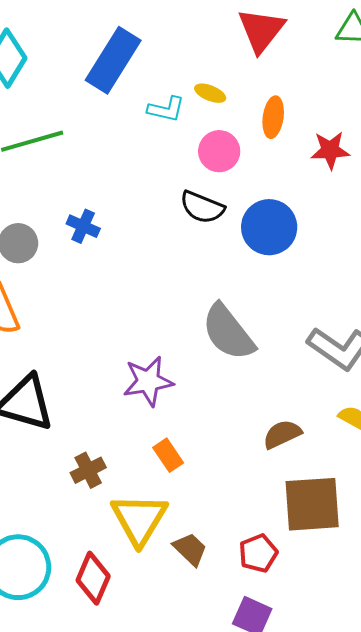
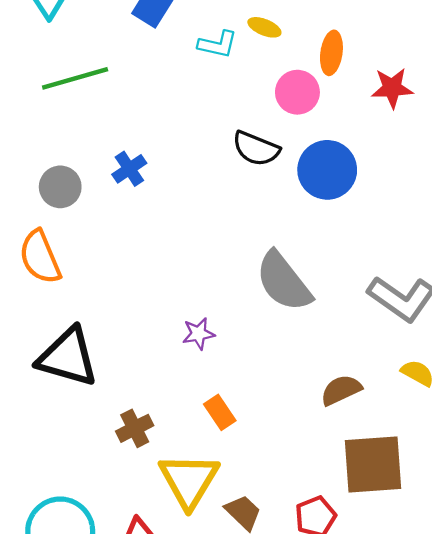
pink circle: (219, 151) -> (297, 92), moved
blue cross: (83, 226) -> (129, 169), turned 32
purple star: (148, 381) -> (199, 334), size x0.6

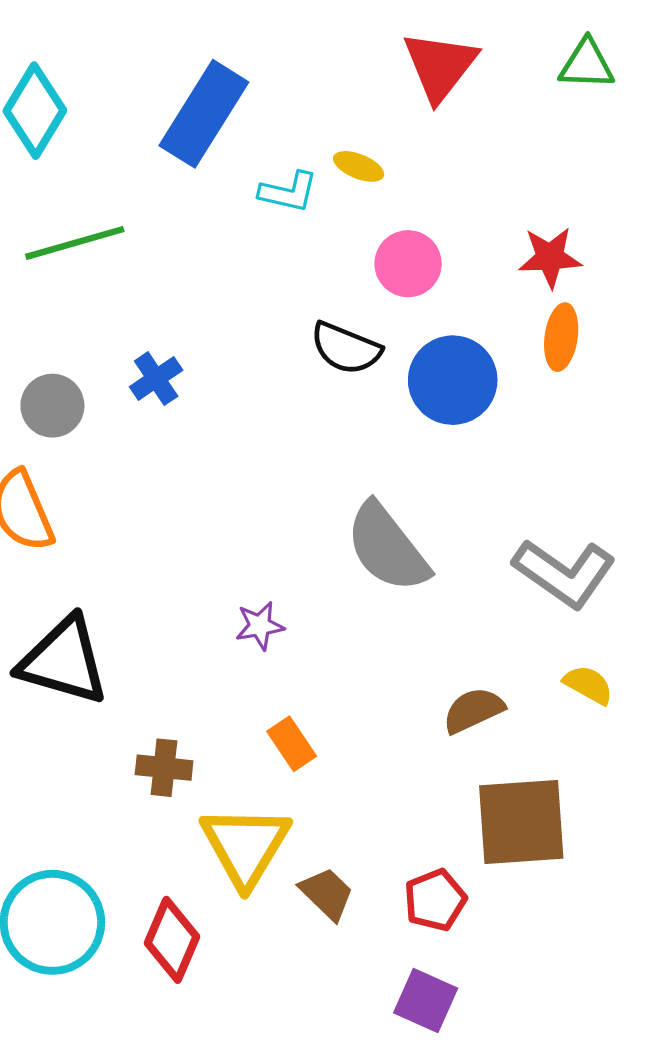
orange ellipse: (331, 53) -> (561, 337), moved
brown cross: (135, 428) -> (164, 768), turned 33

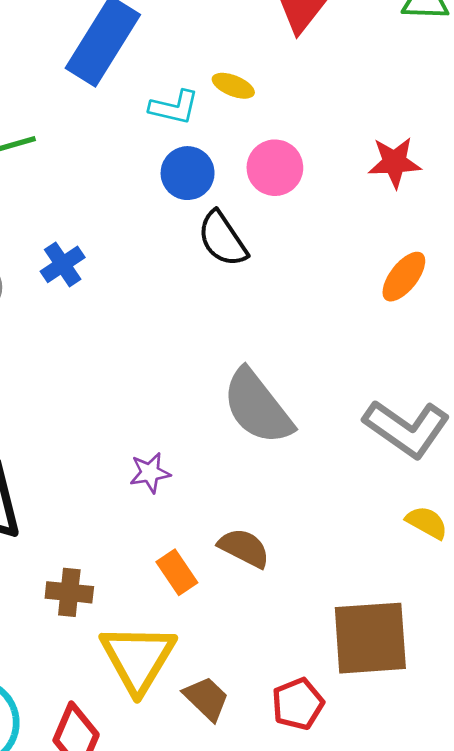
orange ellipse: (561, 337) -> (404, 277), moved, turned 30
black semicircle: (346, 348) -> (222, 239), turned 34
blue circle: (453, 380) -> (188, 173), moved, size x0.7
brown semicircle: (473, 710) -> (244, 548), moved, turned 52

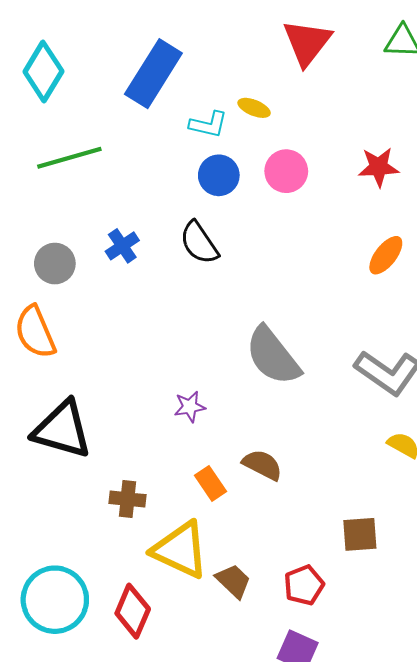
black semicircle: (222, 239) -> (199, 243), moved
brown square: (370, 638) -> (360, 534), size x0.6
yellow triangle: (138, 658) -> (180, 550), turned -36

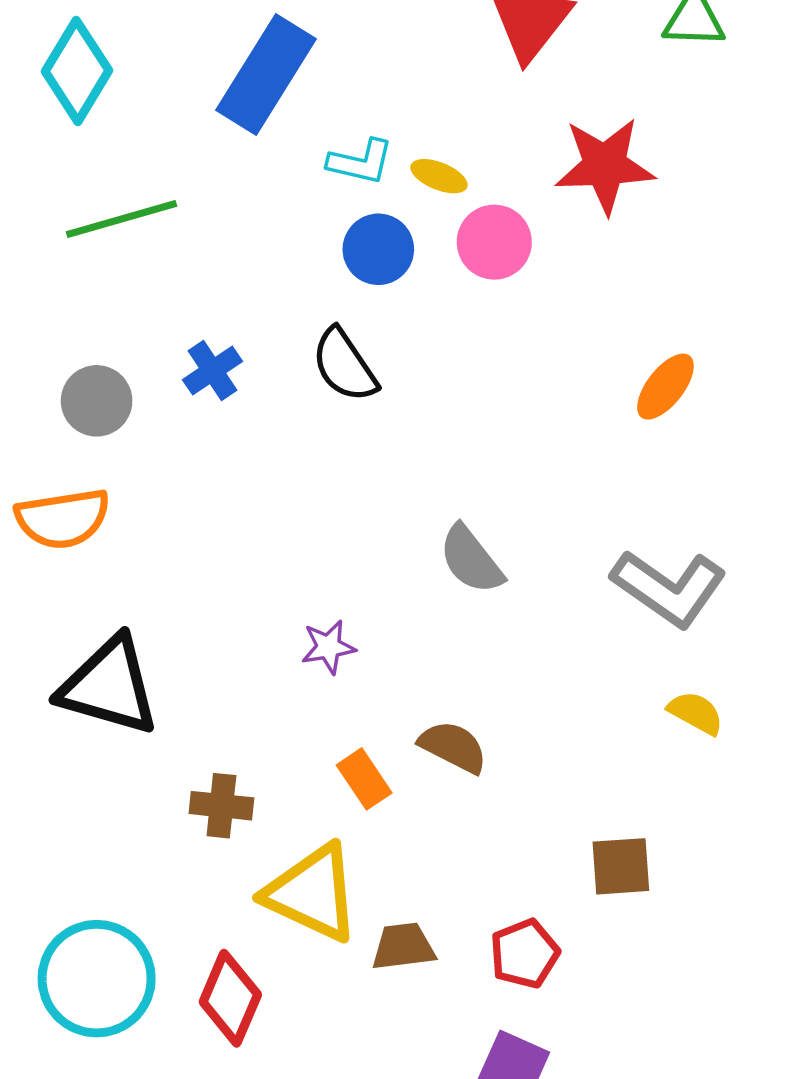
yellow ellipse: (254, 108) -> (439, 176), moved
red star: (379, 167) -> (605, 165), moved, size x1.4
orange semicircle: (35, 332) -> (63, 519), turned -76
gray semicircle: (273, 356) -> (471, 560), size x0.7
brown trapezoid: (233, 581) -> (403, 947), turned -51

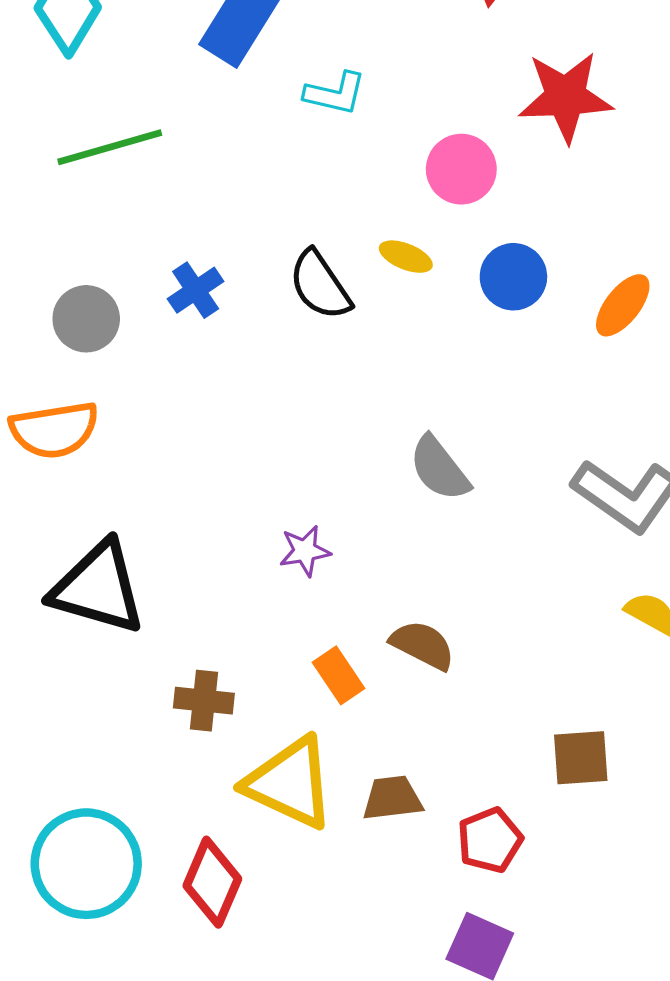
yellow ellipse: (439, 176) -> (406, 257), moved
blue circle: (378, 249) -> (513, 277), moved
brown trapezoid: (403, 947) -> (392, 798), moved

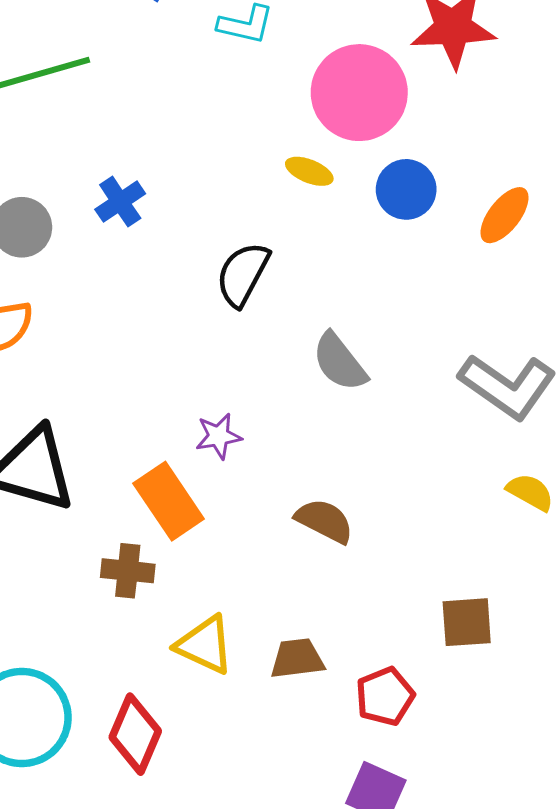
pink circle: (461, 169) -> (359, 93), size x1.5
black semicircle: (320, 285) -> (243, 274), moved, turned 62
orange rectangle: (338, 675) -> (169, 501), moved, size x1.5
yellow triangle: (290, 783) -> (205, 645), size x0.7

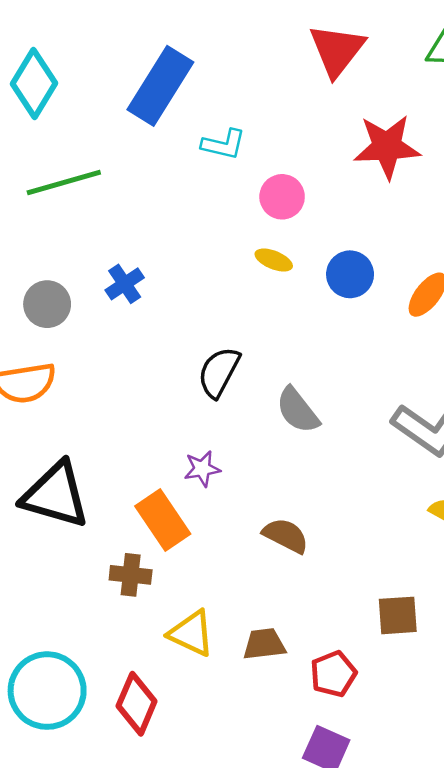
pink circle: (359, 93) -> (282, 197), moved, size x0.6
black semicircle: (243, 274) -> (219, 372), moved

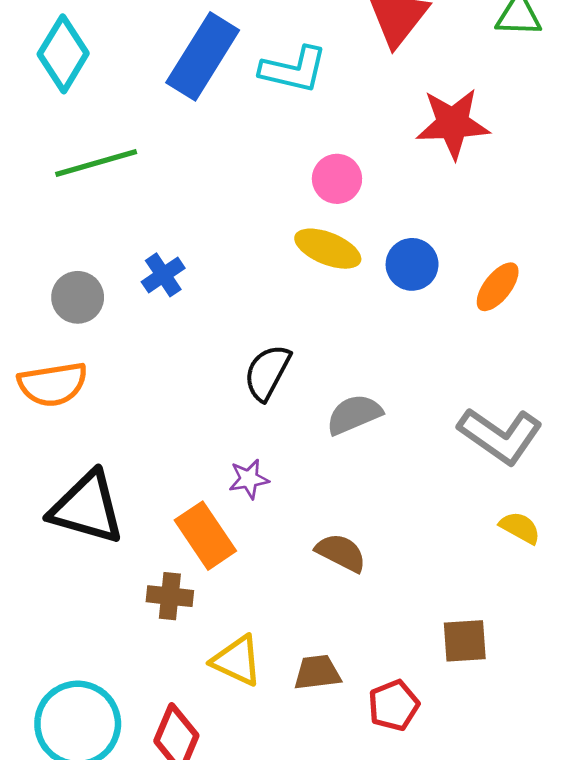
cyan L-shape: (224, 144) -> (294, 70), moved, size x1.4
yellow ellipse: (274, 260) -> (328, 249), size x1.6
gray semicircle: (298, 410) -> (354, 414), turned 105

